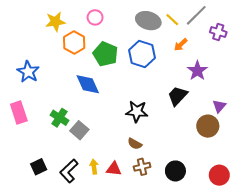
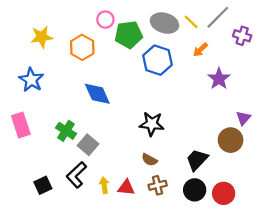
yellow star: (55, 22) -> (42, 37), moved
green pentagon: (105, 54) -> (129, 35), moved, turned -30
black trapezoid: (178, 96) -> (197, 160), moved
black L-shape: (69, 171) -> (76, 175), moved
red circle: (219, 175) -> (224, 193), moved

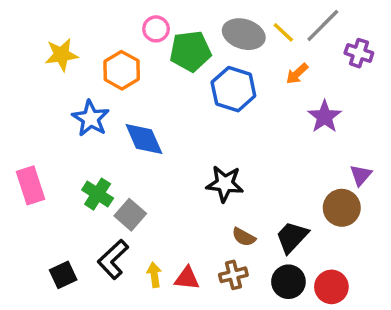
blue star: (31, 80) -> (91, 118), moved
brown semicircle: (149, 160) -> (244, 237), moved

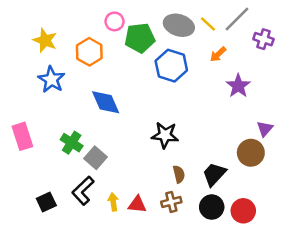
yellow star: (61, 55) -> (45, 40), turned 30
blue star: (91, 118) -> (51, 80), moved
brown semicircle: (244, 237) -> (179, 174), turned -132

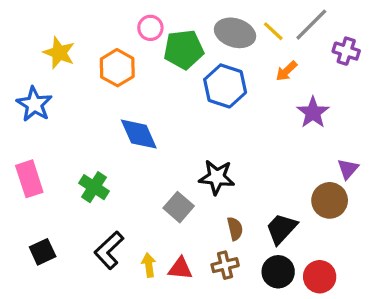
blue star: (51, 80) -> (34, 104), moved
gray square: (96, 158) -> (179, 207), moved
black square: (46, 202) -> (43, 252), moved

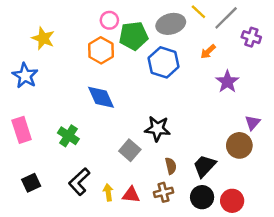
yellow line: (273, 31) -> (198, 12), moved
gray ellipse: (235, 33) -> (171, 24), turned -32
orange hexagon: (117, 68) -> (101, 50), moved

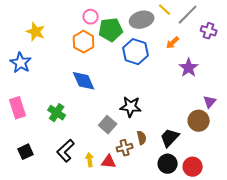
brown cross: (164, 192) -> (125, 148), moved

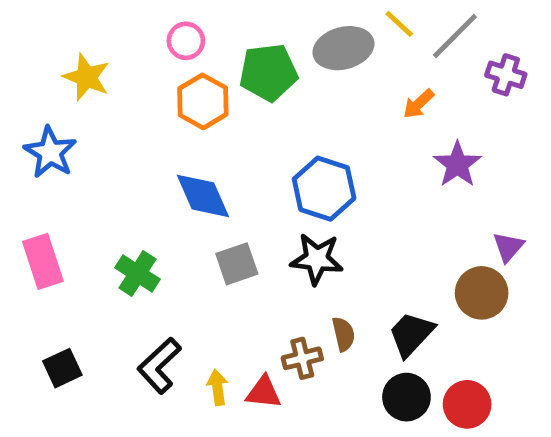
pink circle: (91, 17) -> (186, 41), moved
blue hexagon: (136, 52) -> (324, 189), moved
gray square: (108, 125) -> (237, 264), moved, turned 30

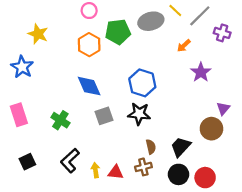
pink circle: (186, 41) -> (89, 11), moved
brown cross: (302, 358) -> (143, 167), moved

